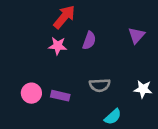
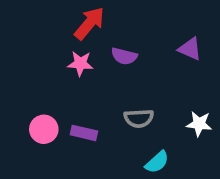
purple triangle: (136, 35) -> (190, 49), turned -48
purple semicircle: (89, 41) -> (124, 56), turned 84

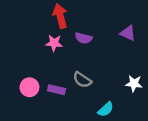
red arrow: (89, 23) -> (60, 16), turned -55
gray semicircle: (139, 118) -> (82, 80), moved, turned 36

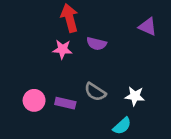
purple triangle: (128, 33) -> (148, 27), moved
white star: (134, 84) -> (135, 96), moved

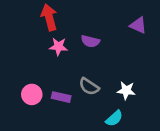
red arrow: (70, 18) -> (49, 17), moved

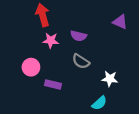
gray semicircle: (89, 86) -> (81, 61), moved
pink circle: (32, 94) -> (31, 67), moved

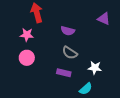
pink star: (51, 40) -> (27, 35), moved
purple rectangle: (53, 85) -> (64, 73), moved

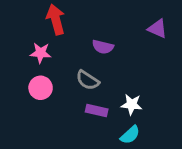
gray semicircle: (70, 53) -> (88, 80), moved
white star: (95, 68) -> (132, 104), moved

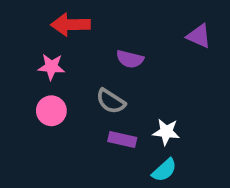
red arrow: (56, 19) -> (71, 25), turned -76

